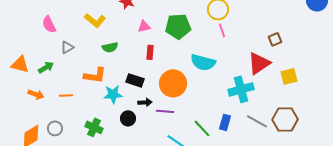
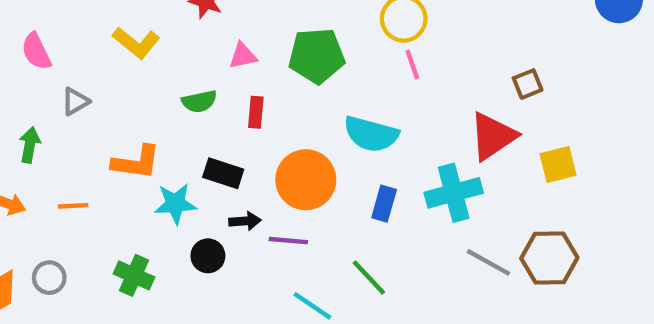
green semicircle: (110, 47) -> (199, 101), moved
green arrow: (46, 67) -> (30, 145), turned -49
blue rectangle: (225, 122) -> (384, 204), moved

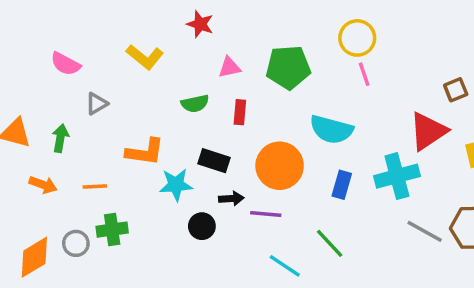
pink semicircle: (36, 51) -> (66, 64), turned -36
green cross: (134, 275) -> (112, 230), moved, turned -32

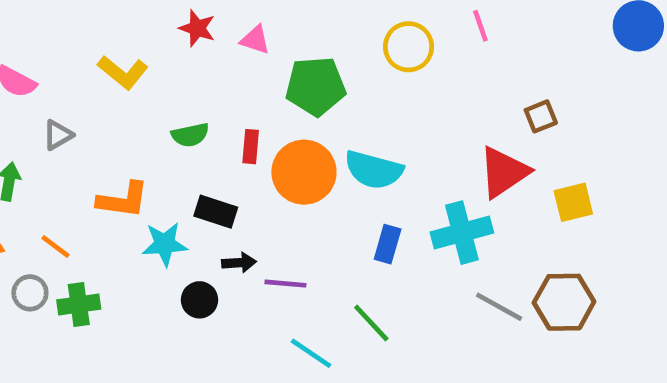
pink triangle: (230, 67) -> (255, 40), moved, turned 30
pink line: (364, 74) -> (480, 26), moved
orange circle: (280, 166) -> (304, 172), moved
orange line: (95, 186) -> (56, 246), turned 40
gray circle: (76, 243) -> (30, 293), moved

